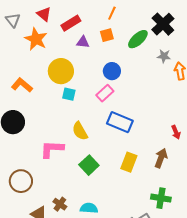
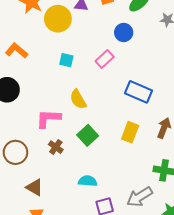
yellow circle: (61, 71) -> (58, 19), moved
blue circle: (112, 71) -> (124, 32), moved
blue rectangle: (120, 122) -> (139, 92), moved
brown cross: (60, 204) -> (56, 147), moved

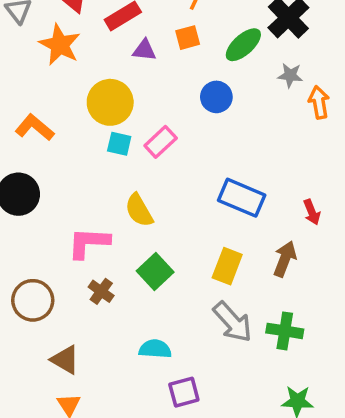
yellow circle: (58, 19) -> (110, 102), moved
pink rectangle: (105, 59) -> (161, 142), moved
gray arrow: (140, 197) -> (233, 322), moved, turned -100

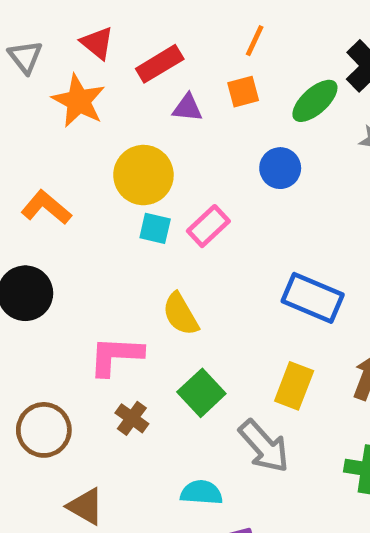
gray arrow: (233, 322) -> (264, 446), moved

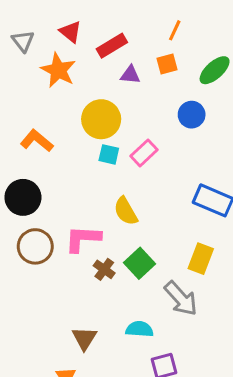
brown cross: (132, 418) -> (104, 269), moved
brown circle: (44, 430) -> (35, 246), moved
brown triangle: (86, 506) -> (84, 338), moved, turned 32

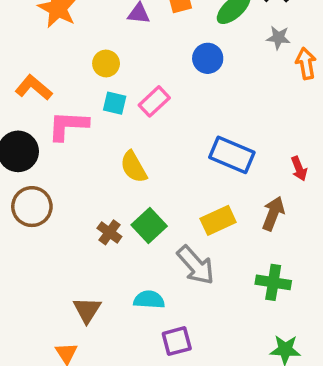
yellow circle: (101, 119) -> (106, 63), size x0.6
pink L-shape: (83, 239) -> (68, 126), moved
yellow rectangle: (201, 259) -> (218, 220), turned 44

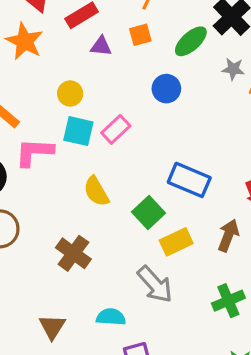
cyan square: (115, 103) -> (78, 131), size x1.4
green square: (149, 226) -> (148, 213), moved
brown cross: (109, 232) -> (73, 253), size x1.5
green cross: (273, 282) -> (228, 301), turned -32

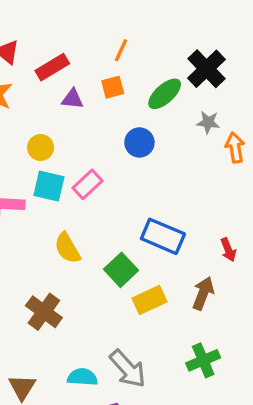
gray arrow: (155, 284) -> (128, 369), moved

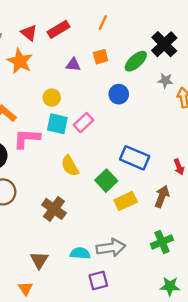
orange line: (121, 50) -> (103, 23), moved
red rectangle: (52, 67) -> (59, 29), moved
gray arrow: (128, 369) -> (111, 248), turned -56

